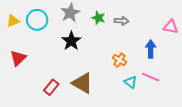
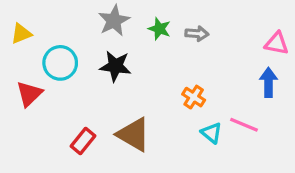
cyan circle: (37, 20) -> (60, 63), moved
black star: (71, 41) -> (116, 66), turned -30
blue arrow: (151, 49) -> (268, 82), moved

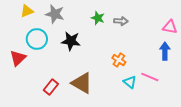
gray star: (114, 21) -> (55, 14), moved, turned -30
yellow triangle: (21, 34) -> (27, 11), moved

